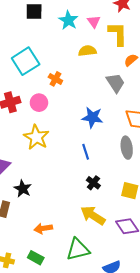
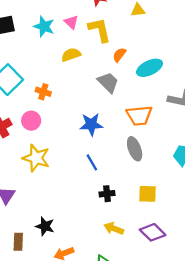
black cross: (93, 183) -> (107, 194), turned -32
black star: (23, 189) -> (45, 226), moved
yellow arrow: (93, 215) -> (114, 229), size x0.7

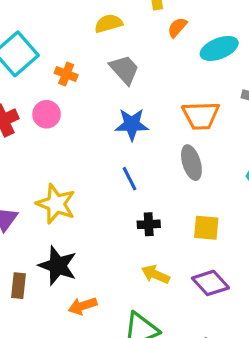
gray trapezoid: (108, 82) -> (124, 70), moved
yellow star: (36, 158) -> (56, 204), moved
black star: (45, 226) -> (58, 266), size x1.4

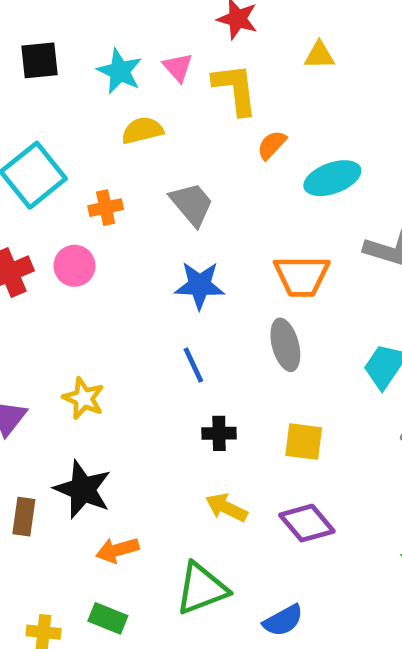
yellow semicircle: (108, 24) -> (142, 130), moved
orange cross: (66, 74) -> (106, 208), turned -35
yellow star: (56, 204) -> (84, 398), size x0.7

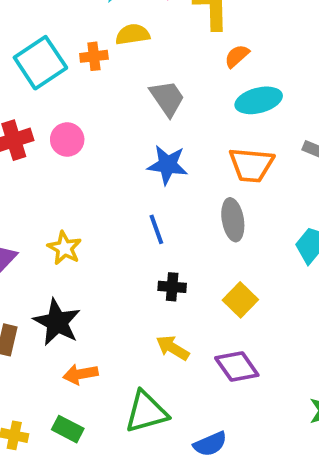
cyan ellipse: (332, 178) -> (259, 100), moved
orange cross: (106, 208) -> (94, 56), moved
yellow square: (304, 442) -> (240, 300), turned 32

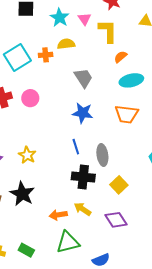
gray ellipse: (233, 220) -> (102, 155), moved
black cross: (172, 287) -> (83, 177), size x1.6
orange arrow: (80, 374) -> (58, 215), moved

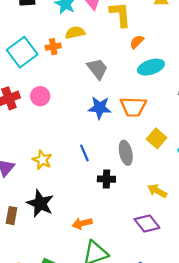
orange trapezoid: (127, 114) -> (133, 107), moved
blue line: (76, 147) -> (84, 153), moved
black cross: (83, 177) -> (106, 179), size x0.7
yellow square: (119, 185) -> (157, 138), moved
yellow arrow: (83, 209) -> (157, 191), moved

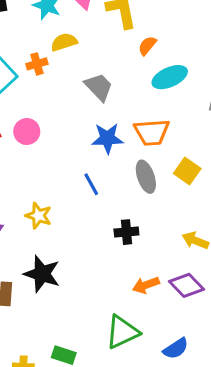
blue line: (84, 153) -> (91, 184), moved
gray ellipse: (126, 153) -> (146, 177), moved
orange arrow: (82, 223) -> (146, 285), moved

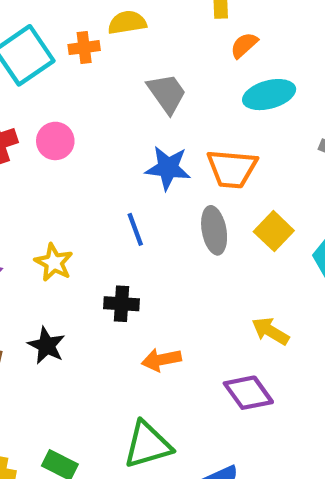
black cross: (126, 232) -> (122, 304), moved
black star: (42, 274) -> (46, 345), size x0.7
orange arrow: (146, 285) -> (161, 360), moved

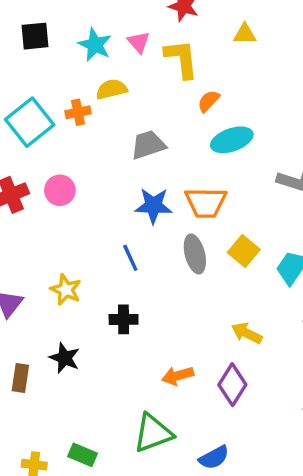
gray trapezoid: (167, 93) -> (148, 145), turned -69
orange arrow: (161, 360) -> (178, 376), moved
purple diamond: (248, 393) -> (232, 385), turned 72

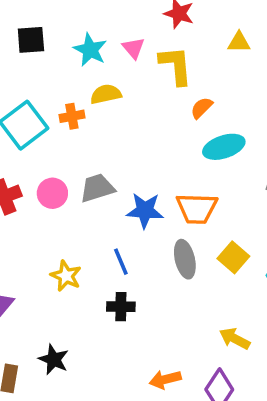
gray trapezoid: (148, 145) -> (97, 188), moved
yellow star: (66, 290) -> (66, 276), moved
black cross: (124, 319) -> (121, 307), moved

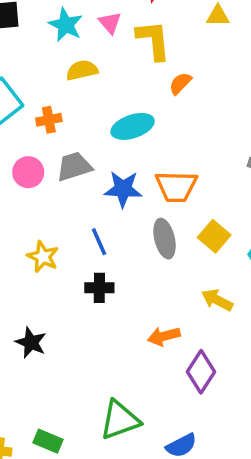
orange cross: (72, 116) -> (49, 120), moved
cyan ellipse: (224, 147) -> (133, 126), moved
yellow arrow: (235, 339) -> (217, 300), moved
orange arrow: (165, 379) -> (164, 336), moved

